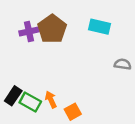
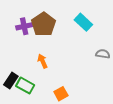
cyan rectangle: (99, 27) -> (83, 22), turned 30
orange arrow: (51, 100) -> (43, 61), moved

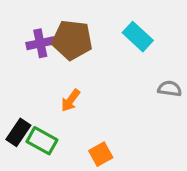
brown pentagon: (44, 24) -> (72, 40), turned -30
orange arrow: (43, 61) -> (71, 100), turned -120

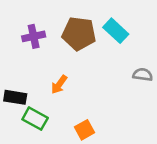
brown pentagon: (72, 40) -> (79, 34), moved
black rectangle: (18, 132) -> (15, 97), moved, turned 65

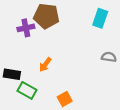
cyan rectangle: (116, 31) -> (100, 18), moved, turned 66
brown pentagon: (79, 34) -> (46, 16), moved

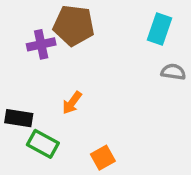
gray semicircle: (109, 57) -> (173, 72), moved

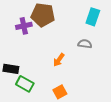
gray semicircle: (173, 72) -> (85, 44), moved
orange arrow: (72, 103) -> (59, 60), moved

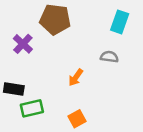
purple cross: (24, 26) -> (23, 44), moved, turned -35
green rectangle: (25, 84) -> (32, 108), turned -42

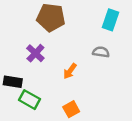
purple cross: (23, 44) -> (35, 53), moved
green rectangle: (32, 108) -> (29, 100), turned 42

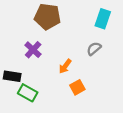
gray semicircle: (101, 52) -> (94, 49), turned -48
orange square: (71, 109) -> (77, 87), moved

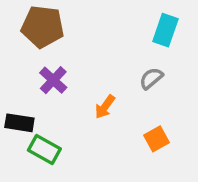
brown pentagon: (47, 17) -> (43, 27), moved
orange square: (77, 87) -> (157, 139), moved

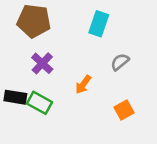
cyan rectangle: (165, 30) -> (99, 24), moved
green rectangle: (44, 150) -> (39, 103), moved

